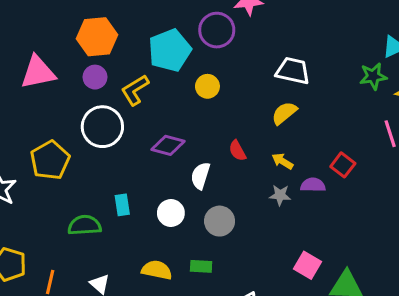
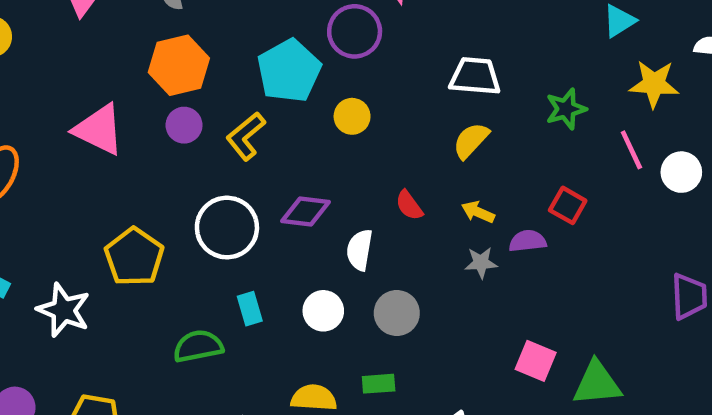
pink triangle: (38, 72) -> (99, 129), turned 45
green star: (373, 76) -> (566, 109), moved
white circle: (102, 127) -> (227, 228), moved

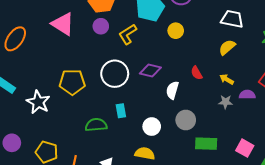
yellow pentagon: (134, 257) -> (72, 82), turned 30
white circle: (323, 311) -> (152, 127), moved
green rectangle: (379, 384) -> (206, 144), moved, size x1.5

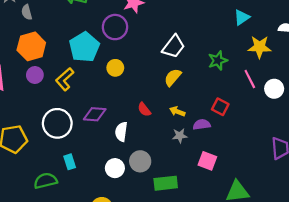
white trapezoid: (232, 19) -> (174, 46), turned 125
white circle: (152, 127) -> (115, 168), moved
pink square: (245, 148) -> (207, 161), moved

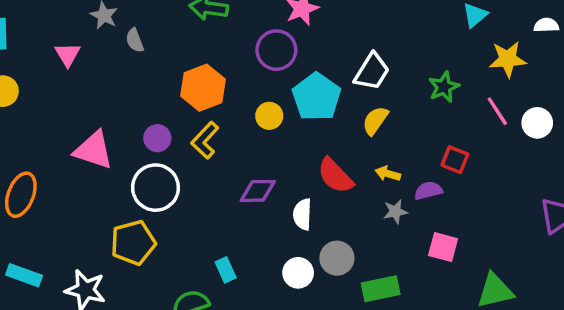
orange hexagon: (31, 46) -> (203, 88), moved
cyan pentagon: (84, 47) -> (316, 97), moved
yellow circle: (115, 68) -> (269, 116), moved
red semicircle: (144, 109) -> (335, 176), size x1.6
white circle: (57, 123) -> (155, 188), moved

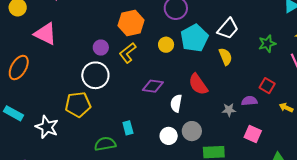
yellow semicircle: (375, 121) -> (226, 57), turned 114
pink triangle: (94, 150) -> (45, 34), moved
yellow arrow: (388, 174) -> (286, 108), moved

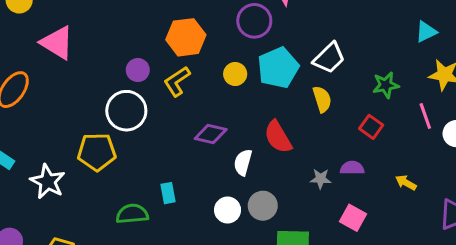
red square: (267, 86) -> (371, 127), moved

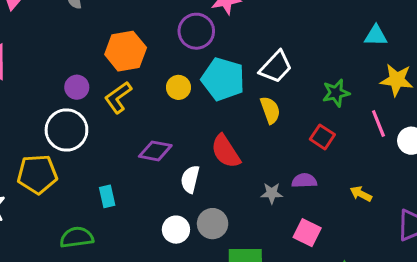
cyan triangle: (426, 32) -> (376, 36), turned 30
cyan pentagon: (278, 68) -> (223, 79), turned -30
cyan rectangle: (168, 193) -> (107, 196), moved

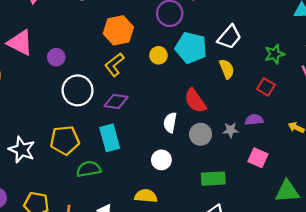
purple circle: (77, 87) -> (56, 57), moved
purple diamond: (155, 151) -> (116, 101), moved
yellow pentagon: (37, 174) -> (65, 140), moved
cyan rectangle: (107, 196) -> (110, 138), size x1.6
gray circle: (213, 224) -> (201, 134), moved

